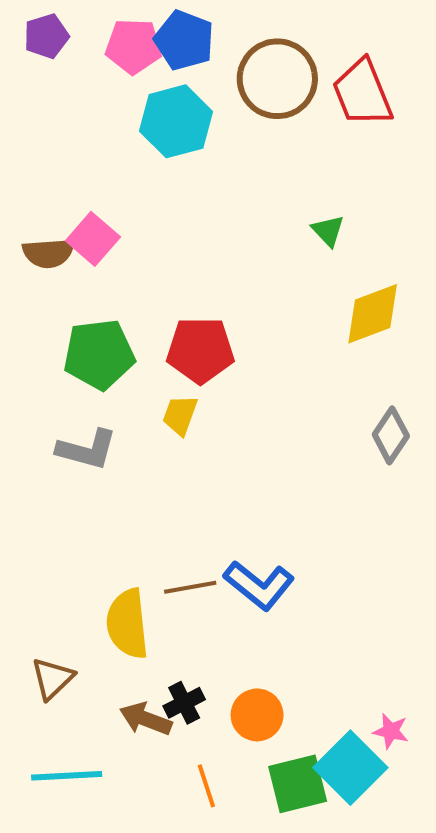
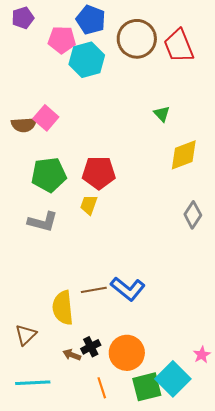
pink pentagon: (133, 46) -> (62, 40), moved
orange circle: (257, 715) -> (127, 353), size x1.4
brown arrow: (146, 719) -> (72, 355), size x0.7
pink star: (391, 731) -> (202, 355), moved, turned 30

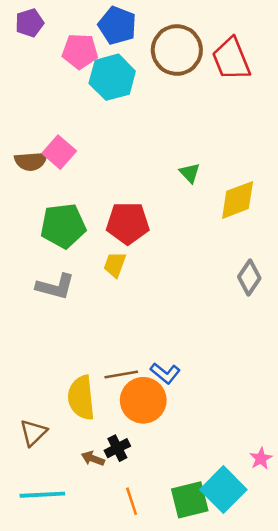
green triangle: (162, 114) -> (190, 173), moved
blue L-shape: (128, 289) -> (165, 373), size x0.7
orange circle: (127, 353) -> (143, 400), moved

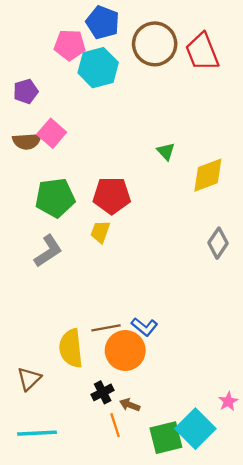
purple pentagon: (29, 23) -> (26, 91), moved
gray L-shape: (55, 287) -> (48, 251), turned -48
brown arrow: (93, 458) -> (130, 405), moved
orange line: (132, 501) -> (115, 425), moved

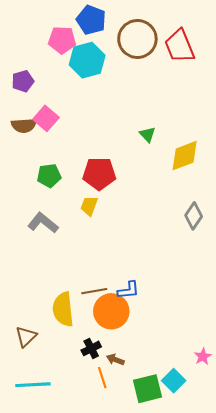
green pentagon: (55, 198) -> (49, 176), size x0.7
gray L-shape: (48, 251) -> (43, 223), turned -108
blue L-shape: (144, 327) -> (128, 290), turned -45
cyan square: (195, 429) -> (174, 381), size x0.7

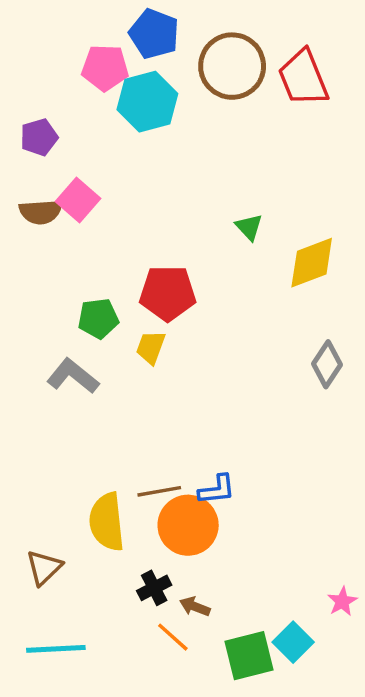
green pentagon: (49, 176) -> (98, 319), moved
orange line: (102, 378) -> (173, 637), turned -30

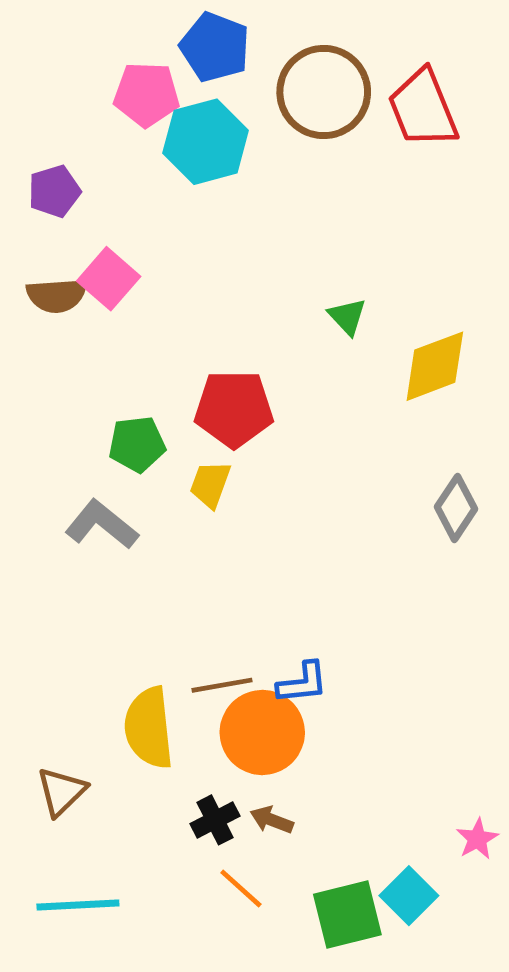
brown arrow: (195, 607) -> (272, 820), moved

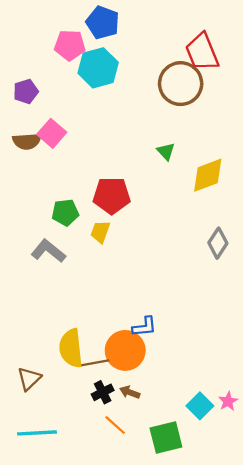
brown circle: (324, 92) -> (181, 84), moved
brown line: (222, 685) -> (95, 363), moved
cyan square: (409, 896) -> (200, 406), moved

